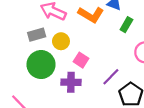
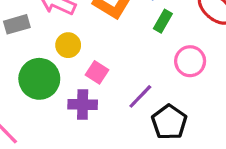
gray rectangle: (37, 35) -> (17, 24), moved

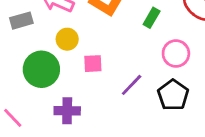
pink square: (97, 72) -> (93, 64), turned -36
purple cross: (83, 105) -> (67, 111), moved
black pentagon: (169, 122) -> (173, 95), moved

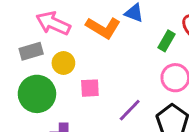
green rectangle: (152, 18) -> (166, 41), moved
gray rectangle: (21, 21) -> (31, 51), moved

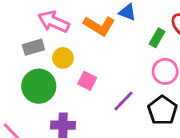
pink square: (90, 88) -> (87, 81), turned 30

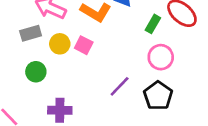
pink square: (87, 81) -> (84, 45), moved
green circle: (39, 86) -> (36, 72), size x0.6

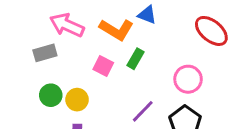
green rectangle: (153, 24) -> (135, 59), moved
yellow circle: (60, 44) -> (77, 100), moved

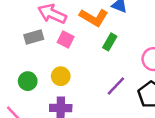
pink square: (103, 66) -> (66, 39), moved
green circle: (51, 95) -> (28, 81), moved

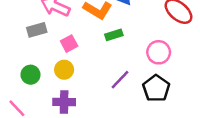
pink square: (66, 39) -> (69, 44), moved, turned 35
green rectangle: (110, 42) -> (114, 35), turned 42

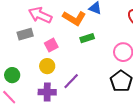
green circle: (31, 75) -> (12, 75), moved
purple line: (120, 80) -> (71, 81), moved

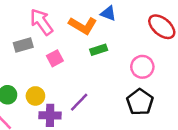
pink arrow: (40, 15) -> (42, 22), turned 30
yellow circle: (47, 66) -> (35, 96), moved

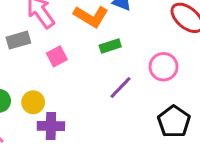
purple line: (79, 102) -> (121, 87), moved
black pentagon: (140, 102) -> (174, 122), moved

